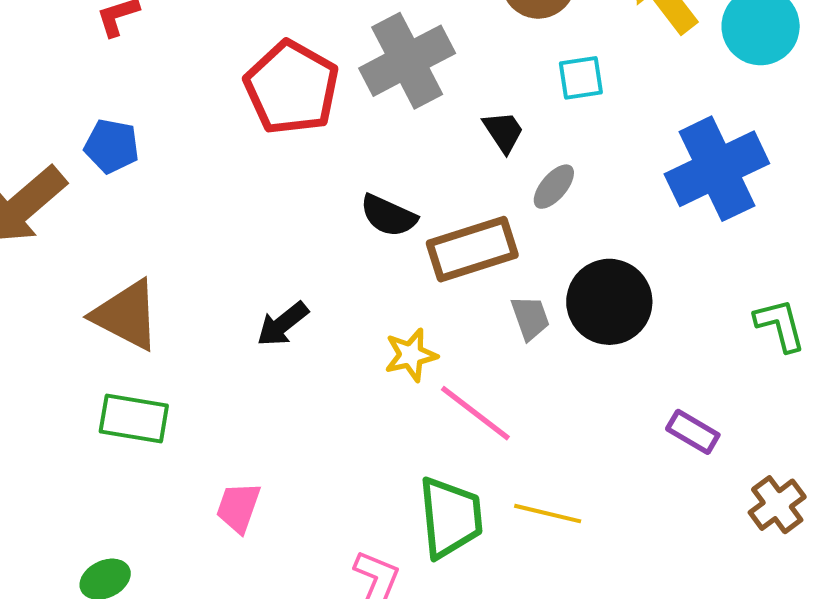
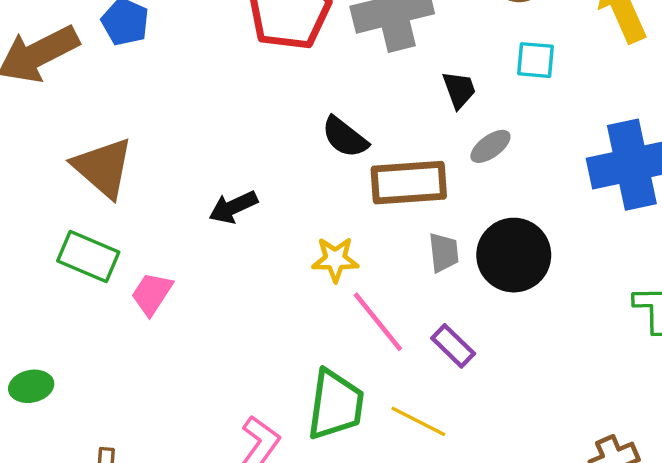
purple rectangle: (693, 432) -> (453, 346), moved
pink trapezoid: (238, 507) -> (152, 294), moved

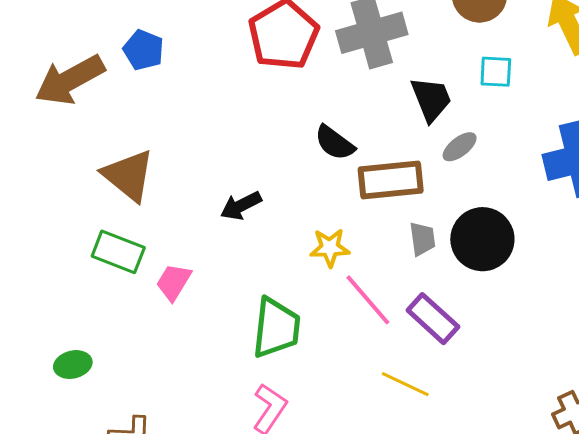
black trapezoid: (459, 90) -> (431, 99), size x1.4
purple rectangle: (453, 346) -> (433, 319), size x1.4
green trapezoid: (335, 405) -> (276, 328), moved

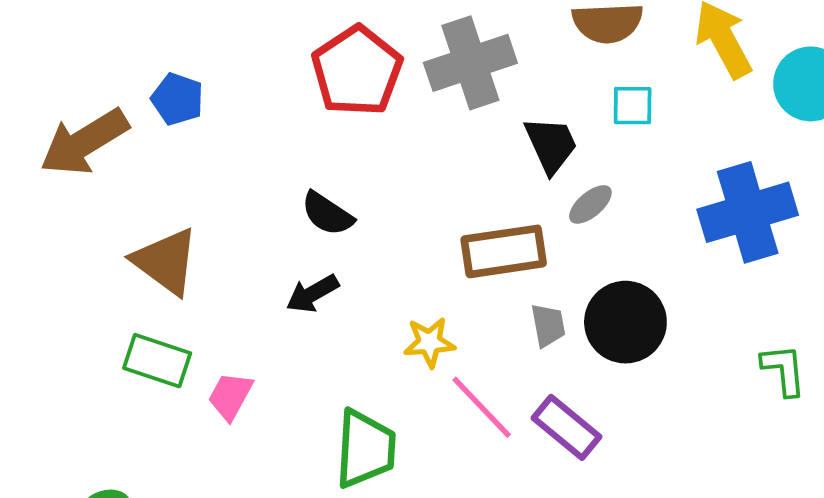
black semicircle: (335, 143) -> (327, 214), moved

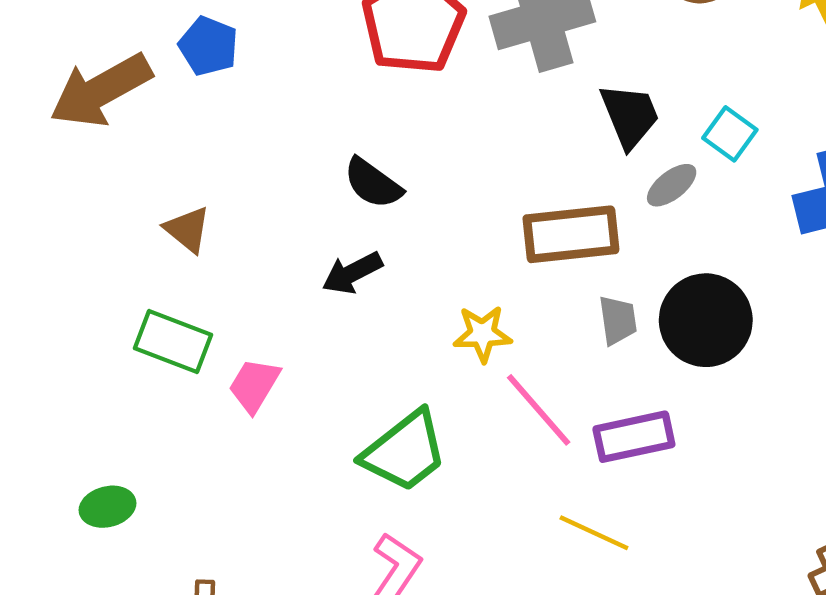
cyan square: (633, 106) -> (730, 134), moved, turned 33
brown triangle: (166, 261) -> (187, 229), size x0.6
purple rectangle: (567, 427) -> (634, 437), turned -54
green trapezoid: (365, 449) -> (405, 451), turned 46

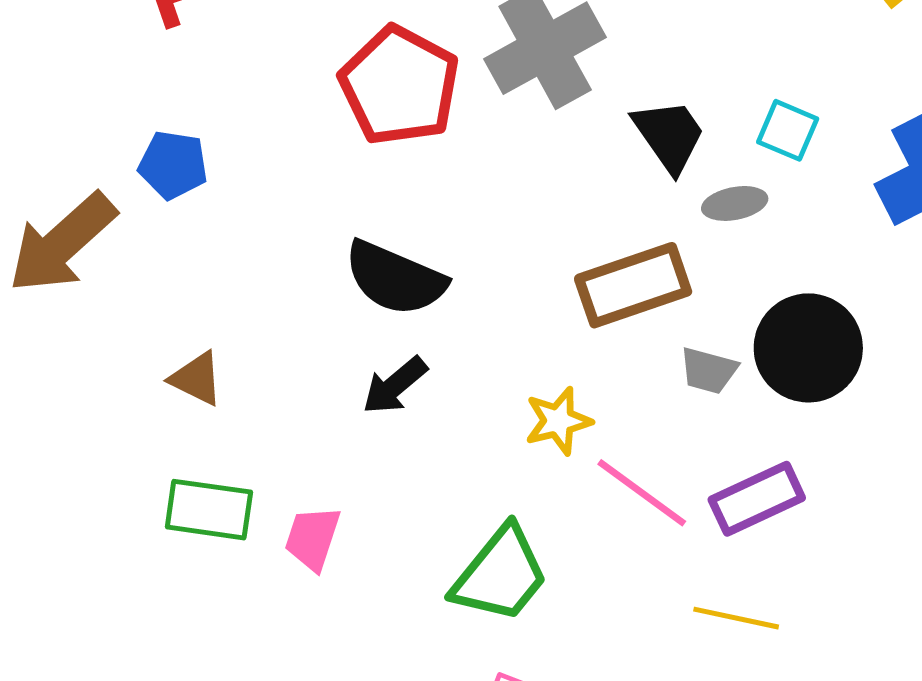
black semicircle: (373, 183) -> (395, 278), size x1.4
gray ellipse: (672, 185) -> (735, 203), turned 40
gray trapezoid: (618, 320) -> (709, 371), turned 126

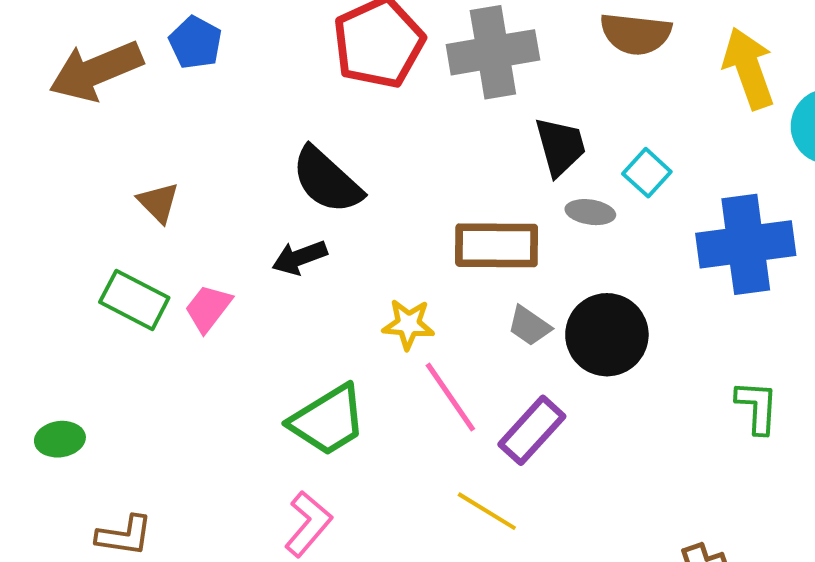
purple rectangle: (757, 499) -> (532, 430), turned -42
pink trapezoid: (312, 538) -> (208, 308), moved

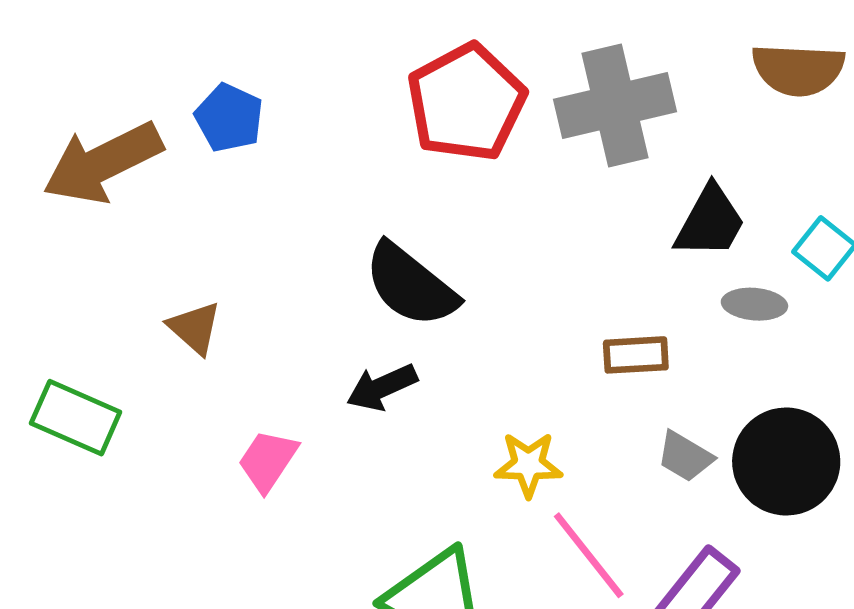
black trapezoid: (560, 146) -> (710, 222), turned 48
brown rectangle: (497, 245) -> (636, 355), size x0.6
green rectangle: (134, 300) -> (76, 418), moved

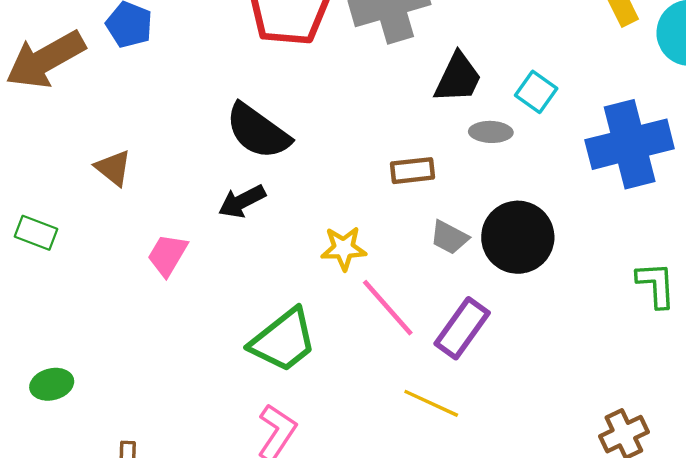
green rectangle: (76, 418) -> (36, 233), size x0.7

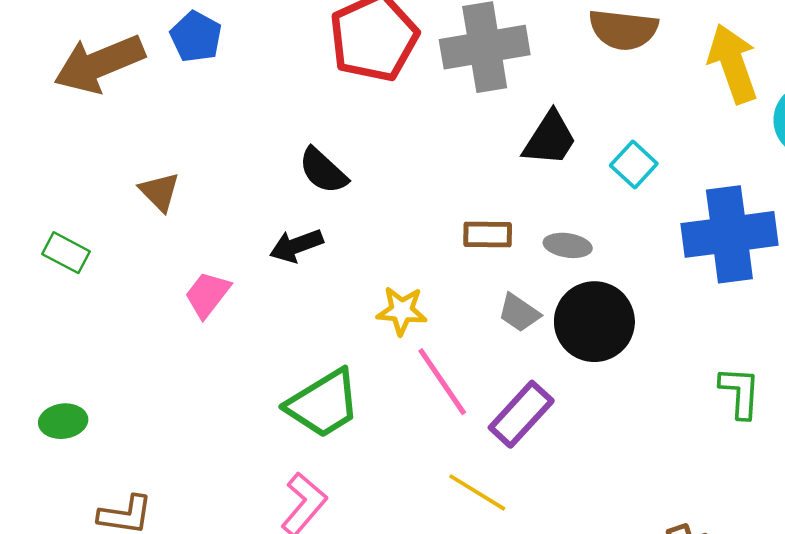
black semicircle: (258, 131) -> (323, 171), size x0.7
gray ellipse: (491, 132) -> (568, 245), moved

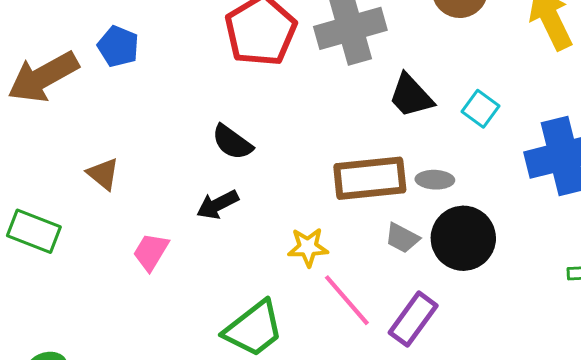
black trapezoid: (550, 139) -> (411, 96), turned 111
brown rectangle: (488, 234) -> (370, 178), size x1.8
green rectangle: (66, 253) -> (34, 231), size x1.4

